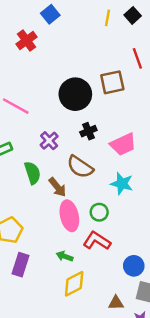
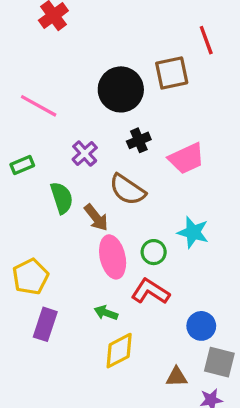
cyan star: (122, 184) -> (193, 232), moved

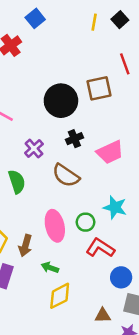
brown arrow: (96, 218) -> (25, 245), moved, turned 55
red L-shape: (150, 291) -> (100, 248), moved

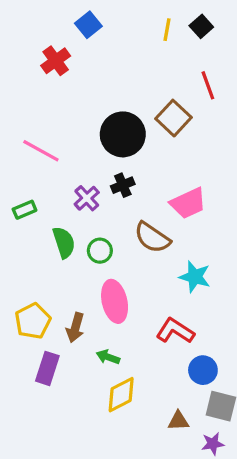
brown square: (99, 88) -> (173, 118), turned -35
black cross: (74, 139) -> (123, 185), moved
brown semicircle: (66, 176) -> (152, 238), moved
green circle: (86, 222) -> (100, 251), moved

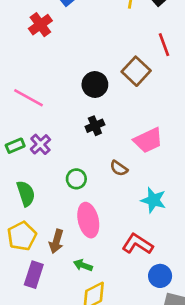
black circle: (123, 134) -> (95, 84), size x0.7
purple cross: (87, 198) -> (40, 144), moved
brown semicircle: (152, 238) -> (119, 168), size x0.6
green semicircle: (64, 242) -> (26, 193), moved

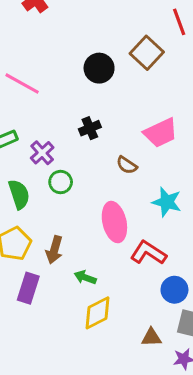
black cross: (95, 126) -> (90, 128), moved
purple cross: (40, 144) -> (42, 153), moved
green circle: (76, 179) -> (61, 182), moved
pink ellipse: (88, 220) -> (114, 222), moved

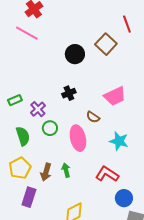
pink line: (22, 84) -> (27, 33), moved
pink ellipse: (114, 222) -> (78, 138), moved
green arrow: (85, 277) -> (66, 170), moved, turned 56

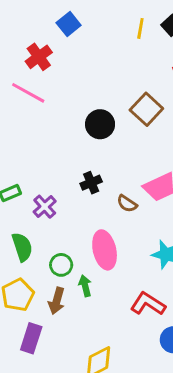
brown semicircle: (93, 117) -> (127, 204), moved
green circle: (50, 128) -> (61, 265), moved
green arrow: (66, 170) -> (85, 286), moved

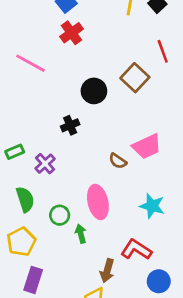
red cross: (39, 57) -> (71, 33), moved
black cross: (91, 183) -> (70, 125), moved
brown arrow: (57, 301) -> (107, 271), moved

